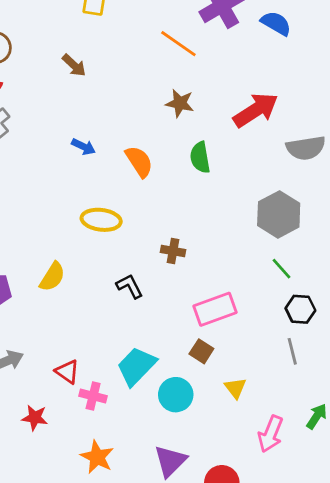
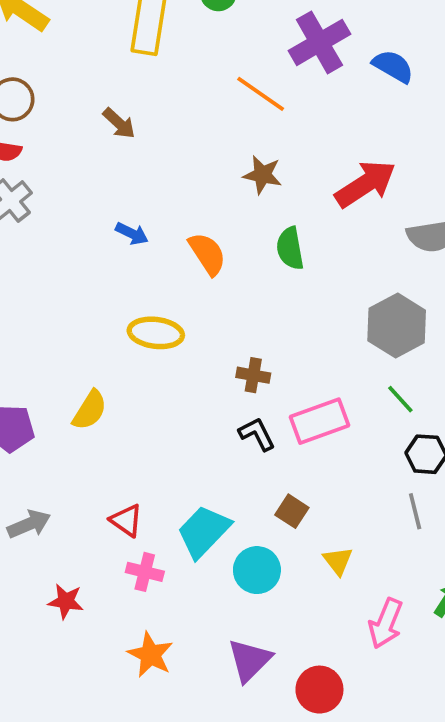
black L-shape: (130, 286) -> (257, 434), moved
pink rectangle: (215, 309) -> (319, 421), moved
red triangle: (67, 372) -> (126, 520), moved

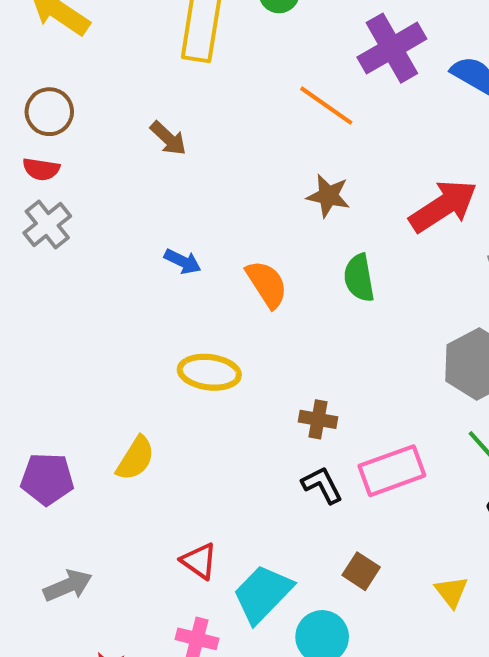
red triangle: (126, 520) -> (199, 561), moved
yellow triangle: (338, 561) -> (451, 592), moved

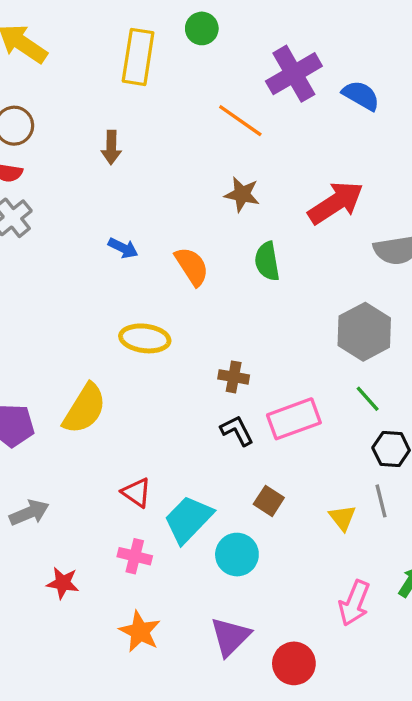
brown arrow: (168, 138) -> (111, 147), turned 48
yellow semicircle: (135, 458) -> (85, 409), size x1.4

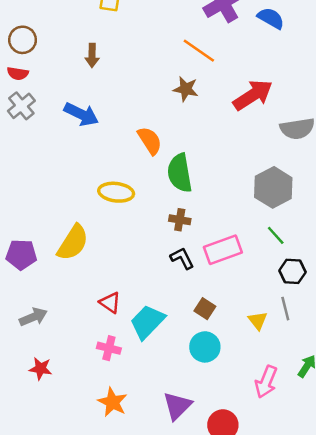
orange line: (240, 121) -> (199, 51), moved
blue arrow: (123, 248) -> (81, 114), moved, size x1.6
green semicircle: (267, 261) -> (180, 173), moved, size x1.4
cyan circle: (237, 555) -> (205, 347), moved
red star: (63, 583) -> (41, 369), moved

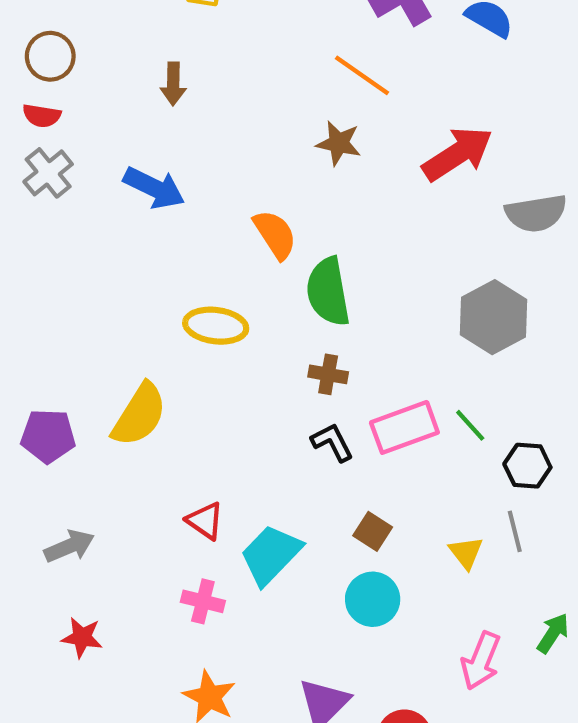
green line: (276, 235) -> (470, 425), moved

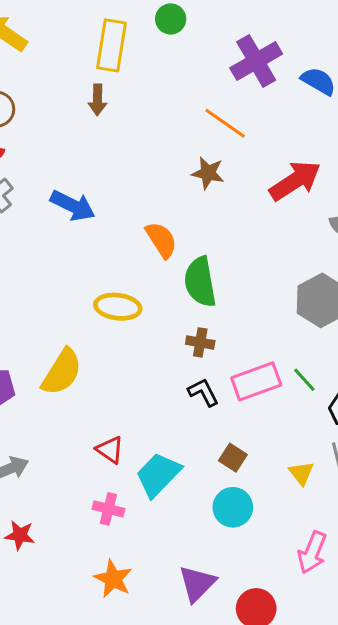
brown arrow: (173, 84) -> (98, 100), moved

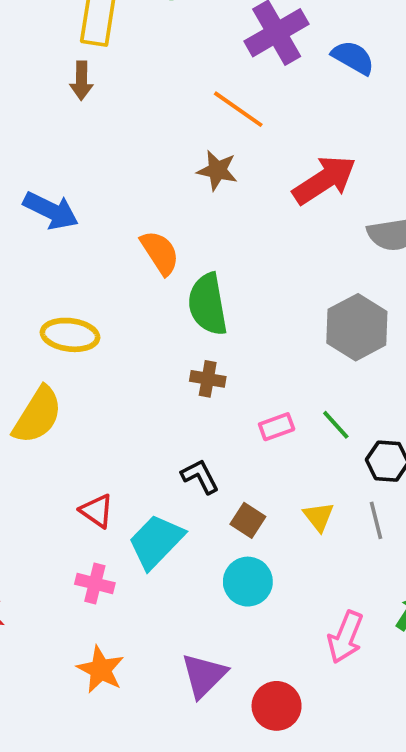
yellow ellipse: (118, 307) -> (70, 335), moved
pink rectangle: (256, 381) -> (277, 427), size x0.6
black L-shape: (203, 392) -> (200, 476), moved
yellow triangle: (301, 473) -> (319, 517), moved

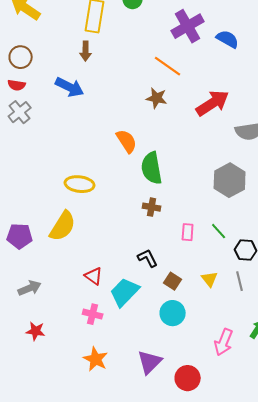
blue arrow: (51, 211) -> (70, 87), moved
pink rectangle: (277, 427) -> (188, 232), turned -66

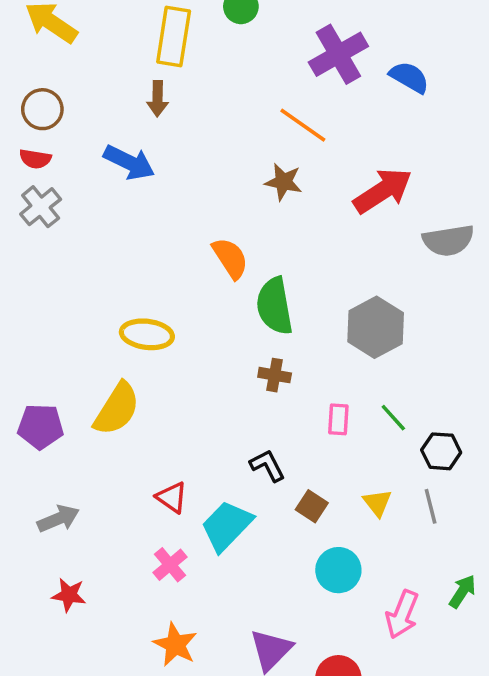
gray hexagon: (230, 180) -> (376, 327), moved
cyan circle: (173, 313) -> (338, 570), moved
pink cross: (93, 314) -> (170, 565), turned 36

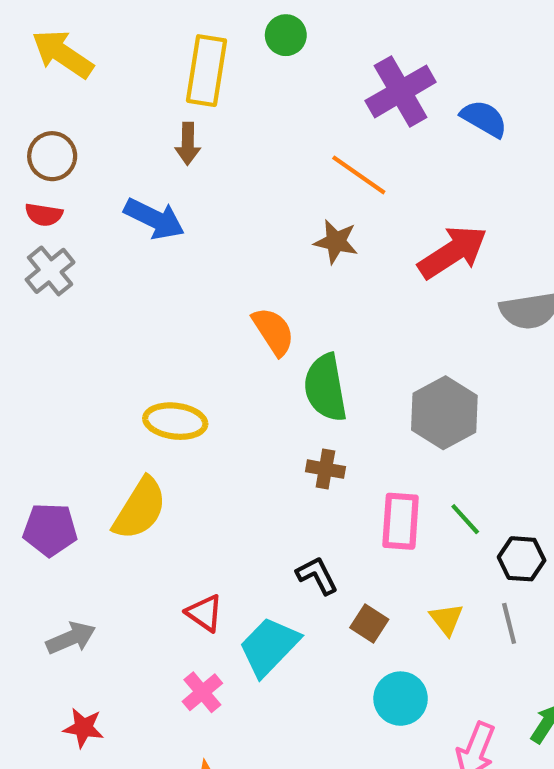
pink rectangle: (338, 419) -> (401, 521), size x1.5

